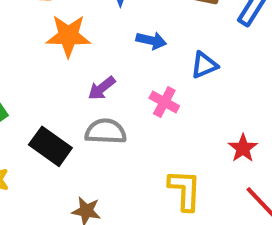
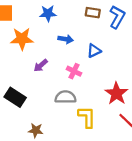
gray semicircle: (106, 131) -> (65, 97), moved
red star: (243, 148) -> (116, 94), size x1.5

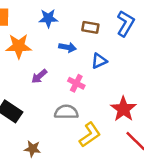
brown rectangle: (93, 13) -> (90, 27), moved
yellow L-shape: (87, 117) -> (90, 135), turned 55

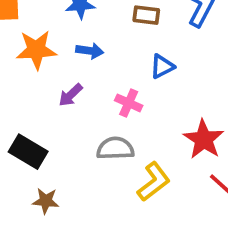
blue arrow: (68, 47) -> (90, 51), moved
brown star: (32, 149) -> (46, 201), moved

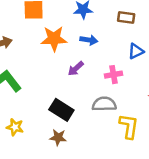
pink cross: (129, 103) -> (114, 75), turned -35
black rectangle: (28, 152) -> (61, 110), moved
yellow L-shape: (154, 182) -> (129, 126), turned -45

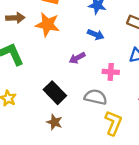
orange star: (54, 39) -> (47, 25), moved
brown star: (58, 137) -> (54, 122), moved

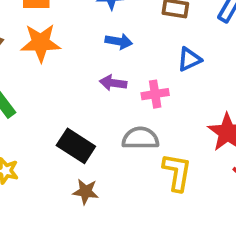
purple arrow: (77, 58) -> (113, 83), moved, turned 49

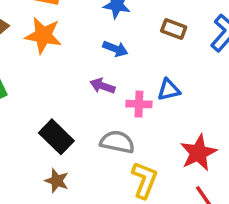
blue triangle: (189, 59) -> (169, 90), moved

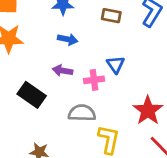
blue triangle: (169, 90) -> (116, 65), turned -42
black rectangle: (56, 137) -> (32, 95), moved

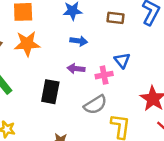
black rectangle: (32, 95) -> (50, 92), turned 70
gray semicircle: (82, 113) -> (95, 105), turned 150

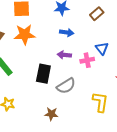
brown rectangle: (116, 18) -> (97, 14), turned -48
gray semicircle: (95, 105) -> (66, 86), moved

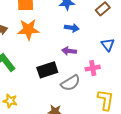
pink cross: (87, 60) -> (93, 68), moved
black rectangle: (43, 74) -> (47, 70), turned 60

